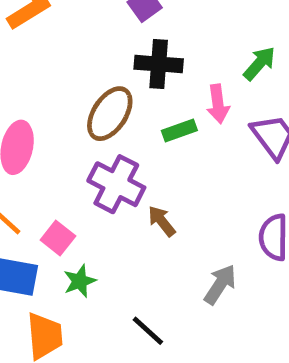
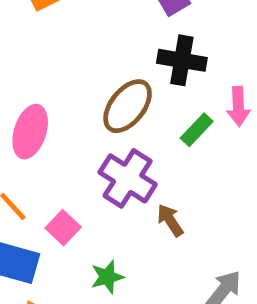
green rectangle: (179, 130) -> (197, 130), turned -32
green star: (80, 281) -> (107, 277), moved

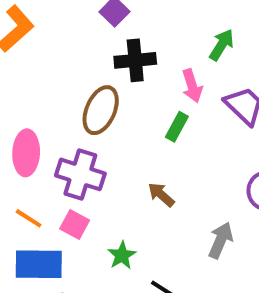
green rectangle: (197, 130) -> (177, 127), moved
purple cross: (128, 178) -> (80, 174), moved

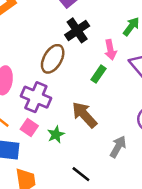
black cross: (135, 60) -> (77, 30), turned -35
brown arrow: (161, 195) -> (84, 115), size x1.6
green star: (122, 255) -> (56, 134), moved

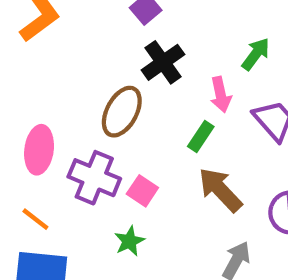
brown arrow: (84, 115) -> (220, 190), moved
pink square: (29, 128) -> (142, 191), moved

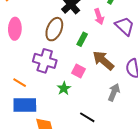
green rectangle: (201, 136) -> (82, 39), moved
pink ellipse: (39, 150) -> (15, 29), moved
pink square: (142, 191) -> (79, 71), moved

